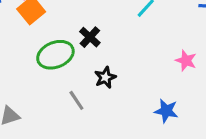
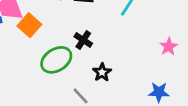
pink star: (186, 61) -> (169, 47), turned 30

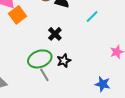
green ellipse: (56, 60) -> (40, 59), moved

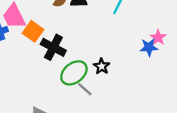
black cross: (55, 34) -> (53, 47), moved, size x1.5
blue star: (103, 84) -> (149, 47), moved

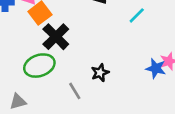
green ellipse: (74, 73) -> (39, 66), moved

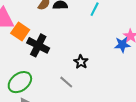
green ellipse: (39, 66) -> (20, 82), moved

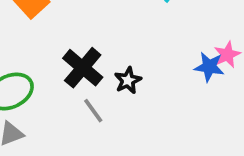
black cross: (38, 45) -> (83, 68), moved

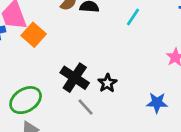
blue star: (209, 67) -> (157, 103), moved

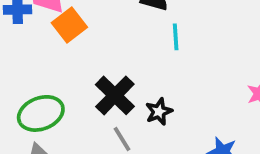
cyan line: (133, 17) -> (176, 37), moved, turned -48

